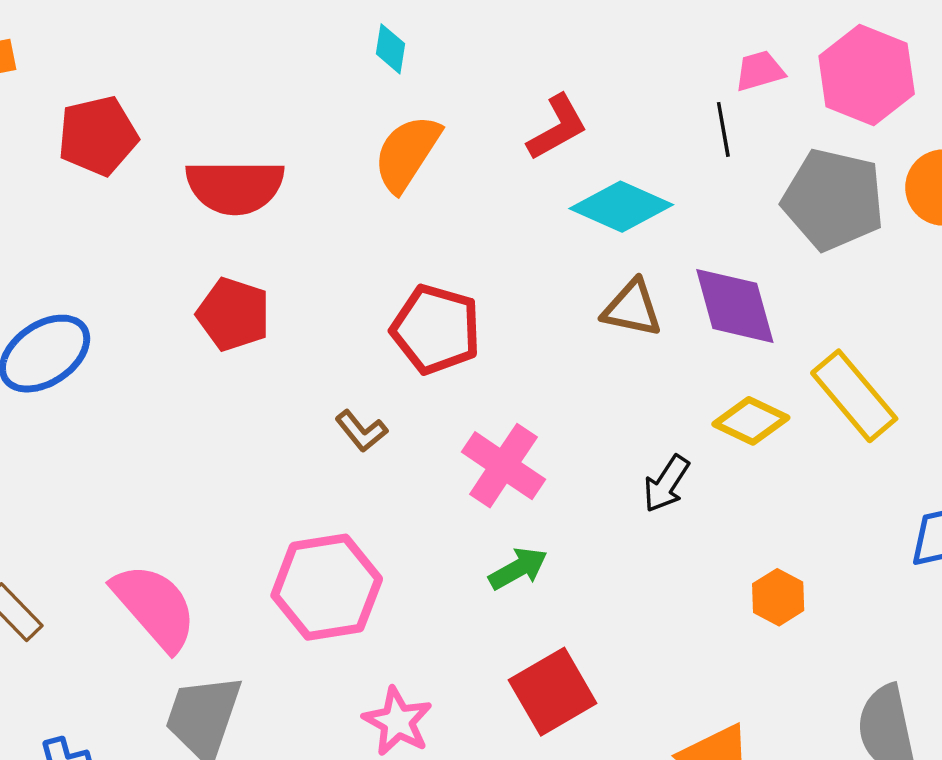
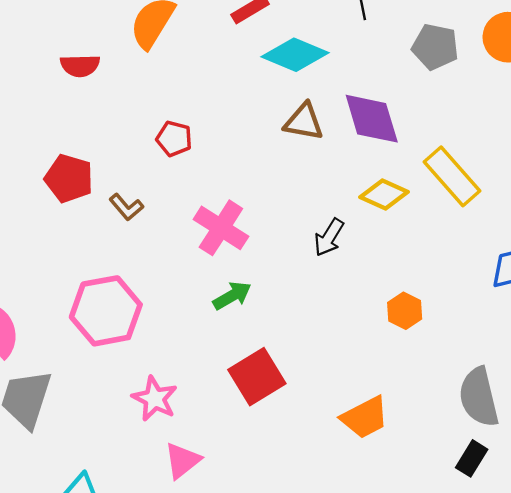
red semicircle: (235, 187) -> (80, 66), moved, size x0.6
gray pentagon: (833, 200) -> (435, 47), size x0.7
red pentagon: (233, 314) -> (69, 178), moved
red pentagon: (436, 329) -> (174, 139), size x0.6

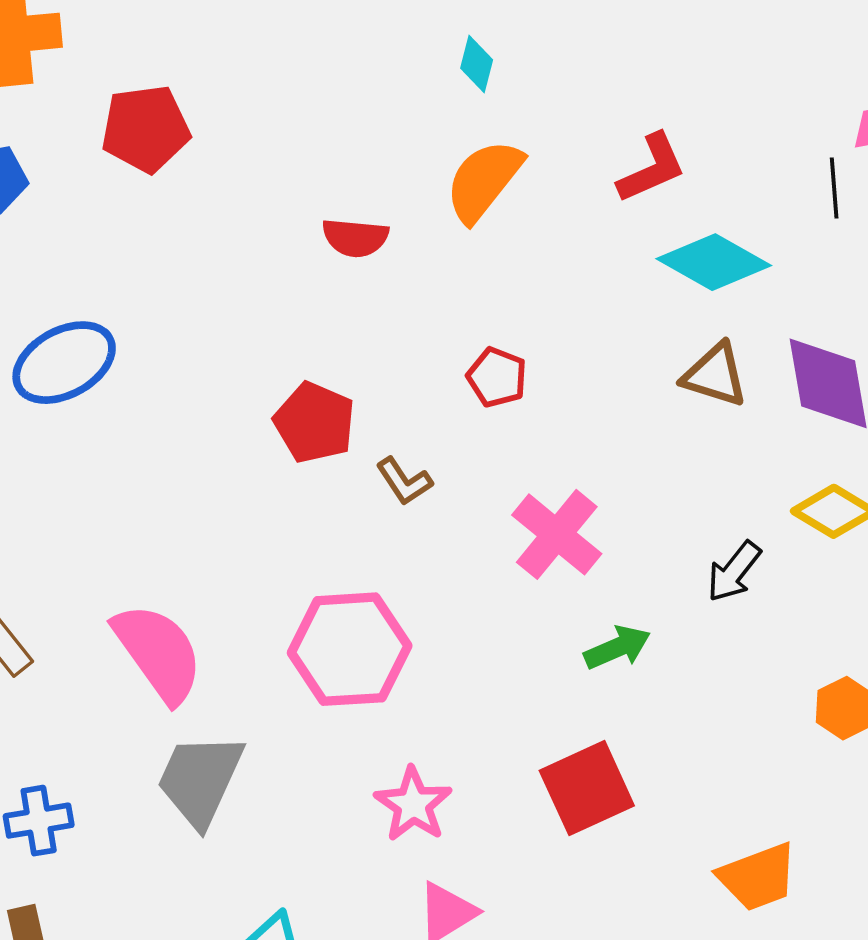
green arrow: (232, 296) -> (617, 648), moved

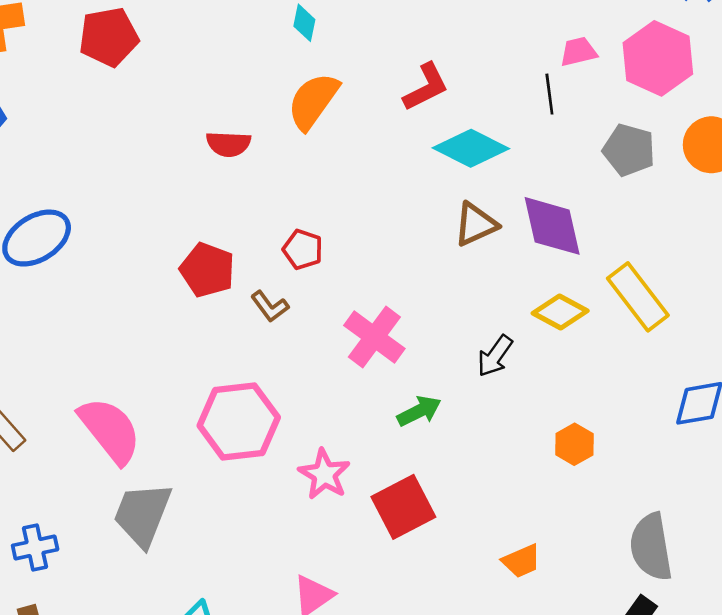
red pentagon: (146, 129) -> (109, 37), moved
brown triangle: (715, 375) -> (476, 224), turned -39
red pentagon: (497, 377) -> (303, 249), moved
pink star: (413, 804) -> (324, 474), moved
orange trapezoid: (758, 877) -> (521, 561), size x0.7

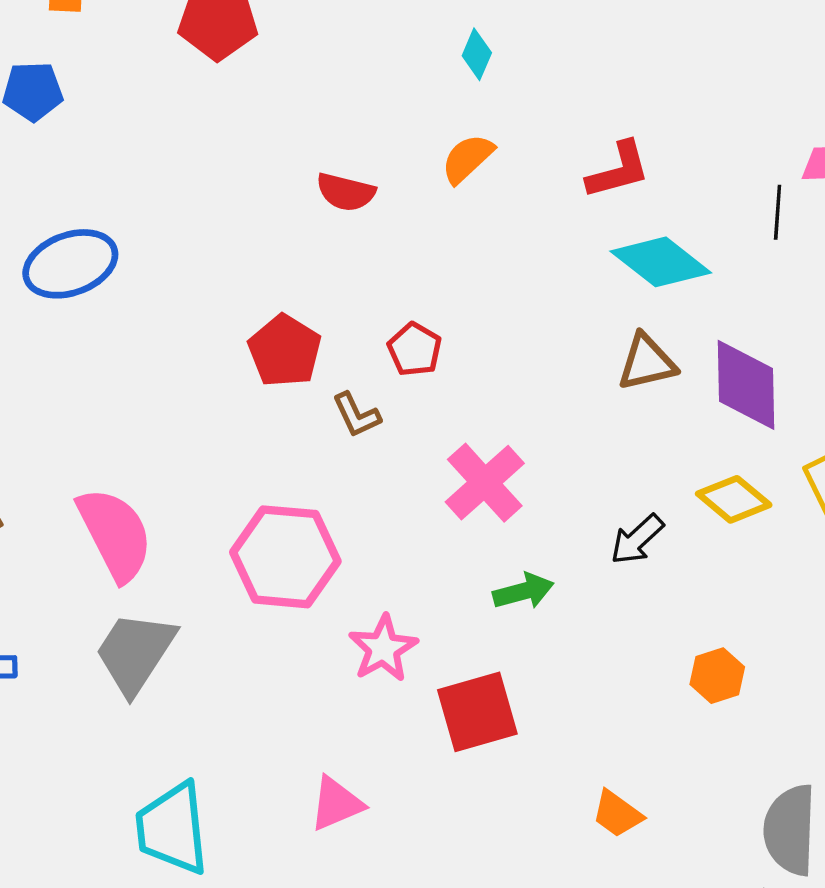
orange semicircle: (313, 101) -> (467, 159), size x0.7
orange trapezoid: (521, 561) -> (617, 814), turned 48

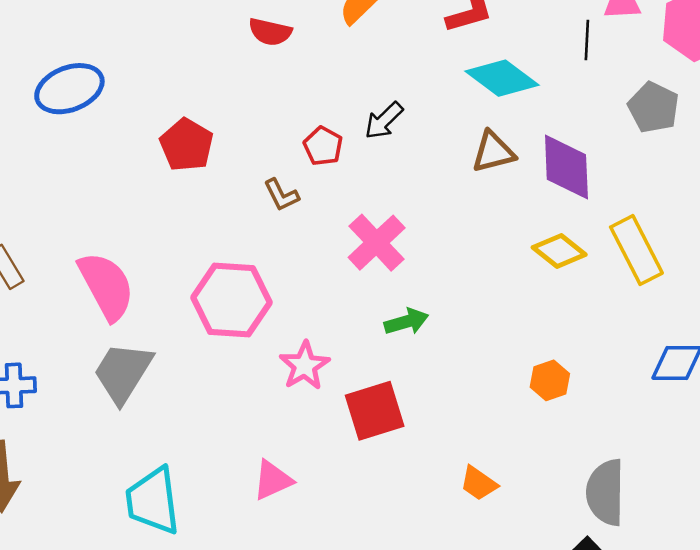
red pentagon: (285, 351) -> (186, 145), moved
black arrow: (637, 539) -> (384, 121), moved

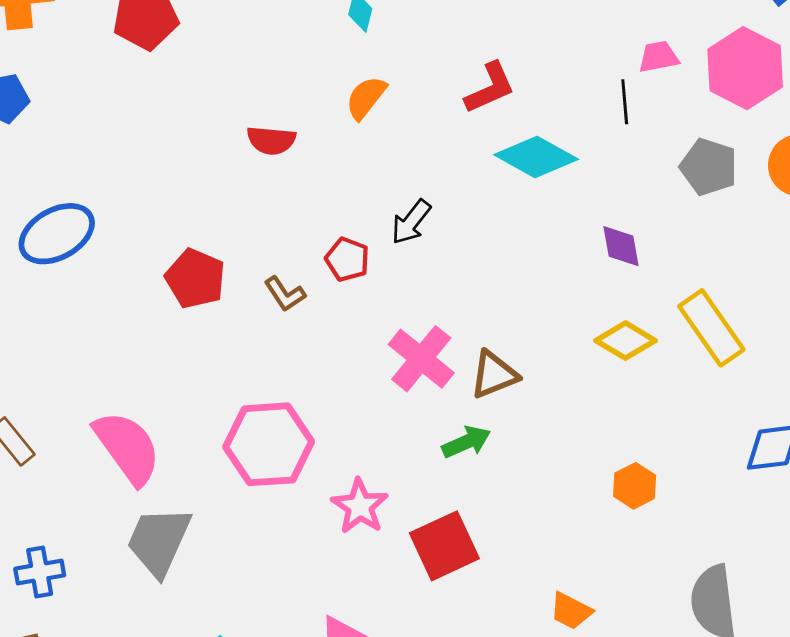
brown triangle: (493, 152) -> (494, 375), moved
purple diamond: (566, 167) -> (621, 246), size x0.6
brown L-shape: (281, 195) -> (285, 294), moved

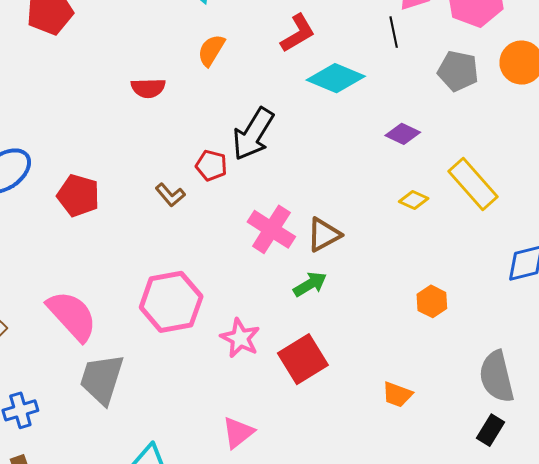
black arrow: (411, 222) -> (253, 134), size x1.6
purple diamond: (621, 246) -> (403, 134), turned -48
red pentagon: (195, 279) -> (78, 195), moved
yellow diamond: (626, 341) -> (414, 200), size x0.7

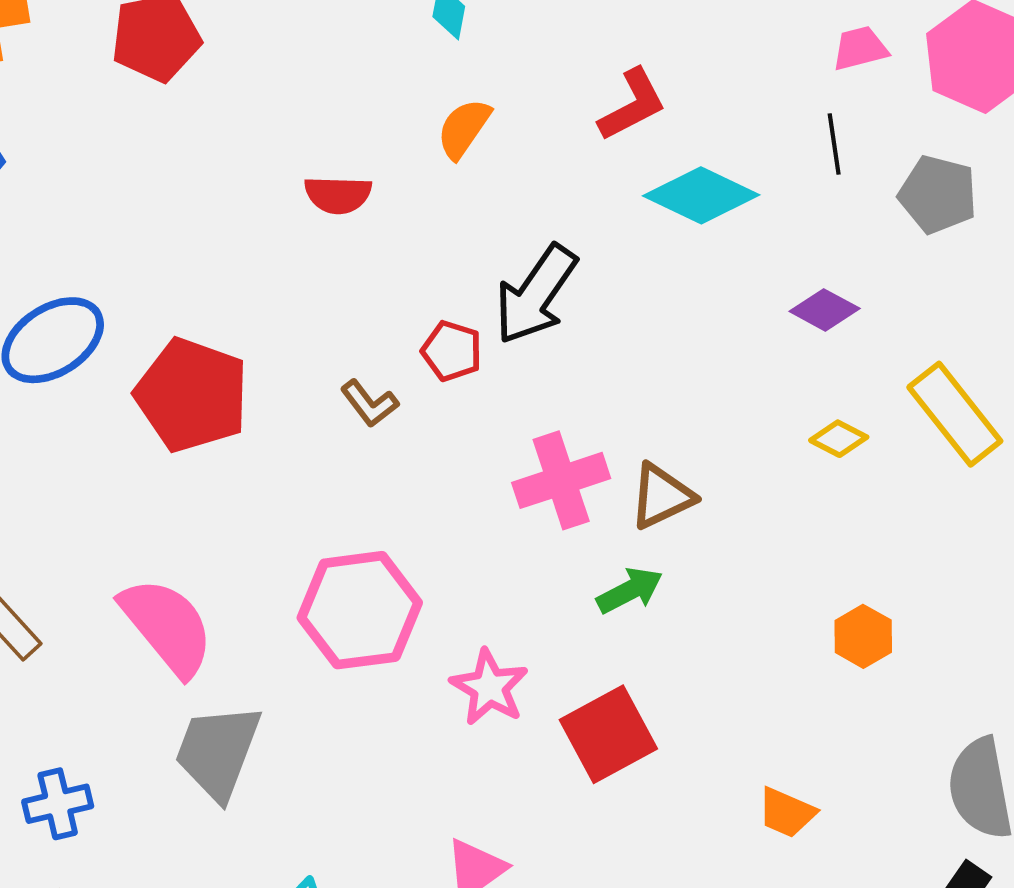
black line: (394, 32) -> (834, 144), moved
red pentagon: (78, 195) -> (192, 395), size x1.4
pink cross: (271, 229) -> (561, 480), turned 36

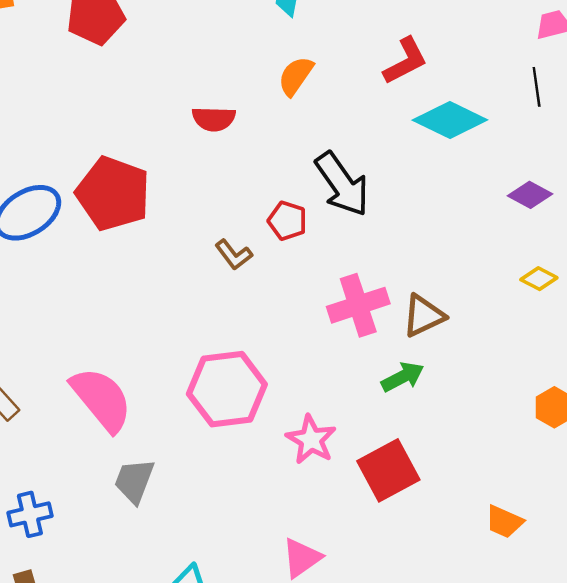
black arrow: (536, 295) -> (342, 184), turned -70
red pentagon: (192, 395) -> (113, 194), moved
gray trapezoid: (218, 752) -> (134, 481), size x0.7

